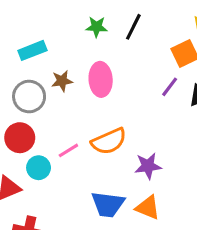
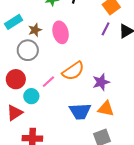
brown star: (62, 81) -> (35, 30), moved
gray circle: (29, 97) -> (28, 50), moved

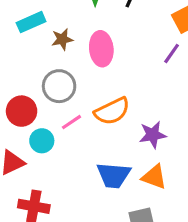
gray circle: (28, 50) -> (59, 86), moved

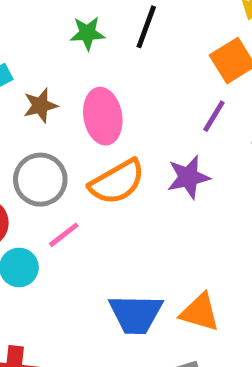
orange semicircle: (112, 111) -> (117, 182), moved
purple star: (153, 135) -> (188, 177), moved

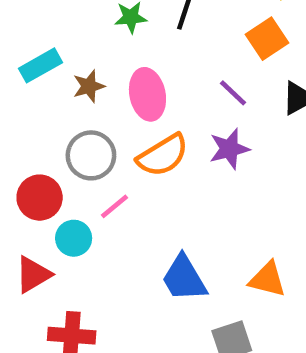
purple line: (214, 116) -> (233, 93), moved, turned -76
orange triangle: (200, 312) -> (267, 279), moved
blue trapezoid: (136, 314) -> (184, 278), turned 60

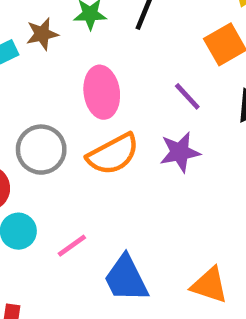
brown star: (89, 86) -> (42, 34), moved
pink line: (114, 206) -> (72, 246), moved

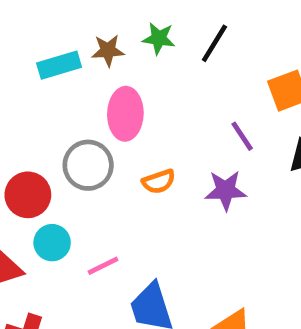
pink ellipse: (102, 92) -> (125, 114), moved
orange semicircle: (113, 154) -> (159, 182), size x0.6

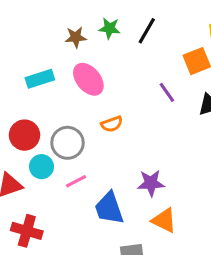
cyan rectangle: (59, 65) -> (40, 79), moved
pink ellipse: (125, 114) -> (88, 79), turned -40
gray circle: (88, 165) -> (68, 143), moved
purple star: (226, 190) -> (151, 183), moved

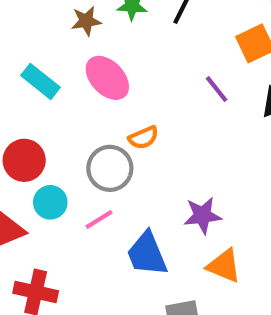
cyan rectangle: (40, 79) -> (41, 81), turned 60
gray circle: (68, 143) -> (110, 168), moved

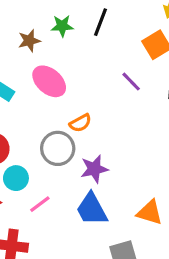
purple star: (202, 215) -> (94, 169), moved
pink line: (99, 220) -> (40, 204), moved

